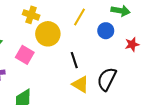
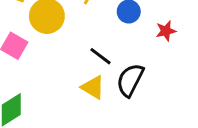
black line: (74, 60) -> (100, 56), moved, turned -35

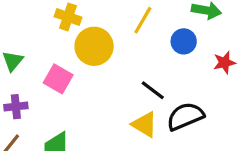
black semicircle: (130, 80) -> (185, 116), turned 40

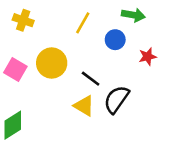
yellow circle: (94, 46) -> (52, 63), moved
black semicircle: (185, 116) -> (116, 99), turned -32

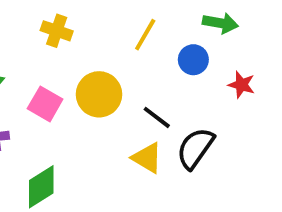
red star: (148, 57) -> (241, 85), turned 30

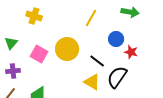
yellow cross: (57, 31) -> (34, 16), moved
blue circle: (193, 60) -> (116, 39), moved
red star: (241, 85) -> (131, 52), moved

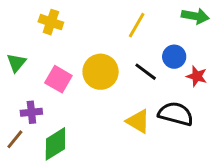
black line: (97, 61) -> (146, 72), moved
purple cross: (13, 71) -> (31, 112), moved
black semicircle: (117, 77) -> (176, 114), turned 70

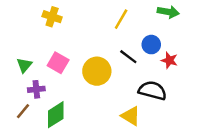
green triangle: (16, 63) -> (24, 65), moved
yellow circle: (101, 72) -> (97, 71), moved
yellow triangle: (138, 121) -> (131, 116), moved

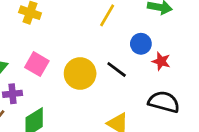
black line: (128, 57) -> (117, 69), moved
black semicircle: (152, 91) -> (164, 102), moved

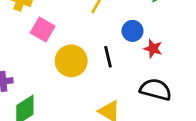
pink square: (37, 64) -> (43, 30), moved
black line: (117, 69) -> (108, 57), turned 40

